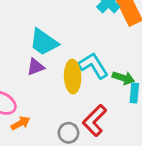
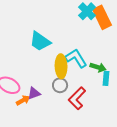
purple triangle: (36, 67) -> (34, 93), moved
gray circle: (68, 133) -> (60, 85), moved

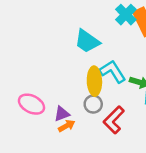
cyan trapezoid: (40, 41) -> (87, 41), moved
orange arrow: (23, 100) -> (67, 126), moved

